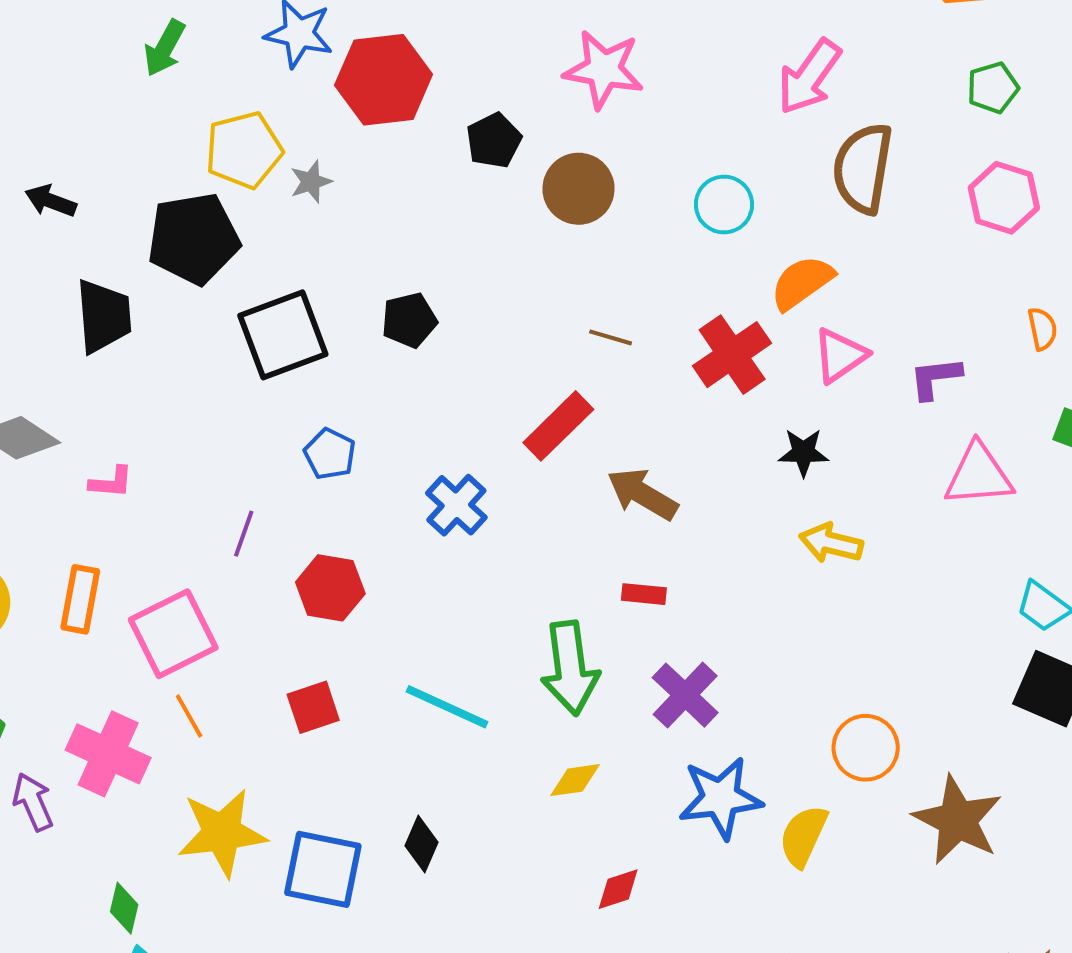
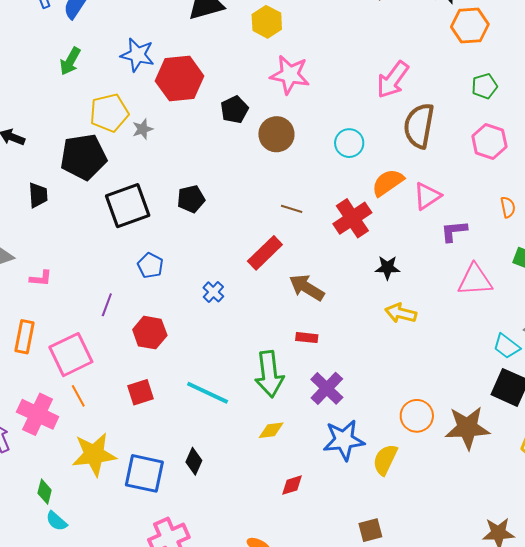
black trapezoid: (104, 316) -> (38, 195), size x0.7
pink triangle: (840, 355) -> (427, 196), moved
blue cross: (456, 505) -> (213, 292), size x0.7
brown star: (958, 820) -> (467, 428), moved, turned -30

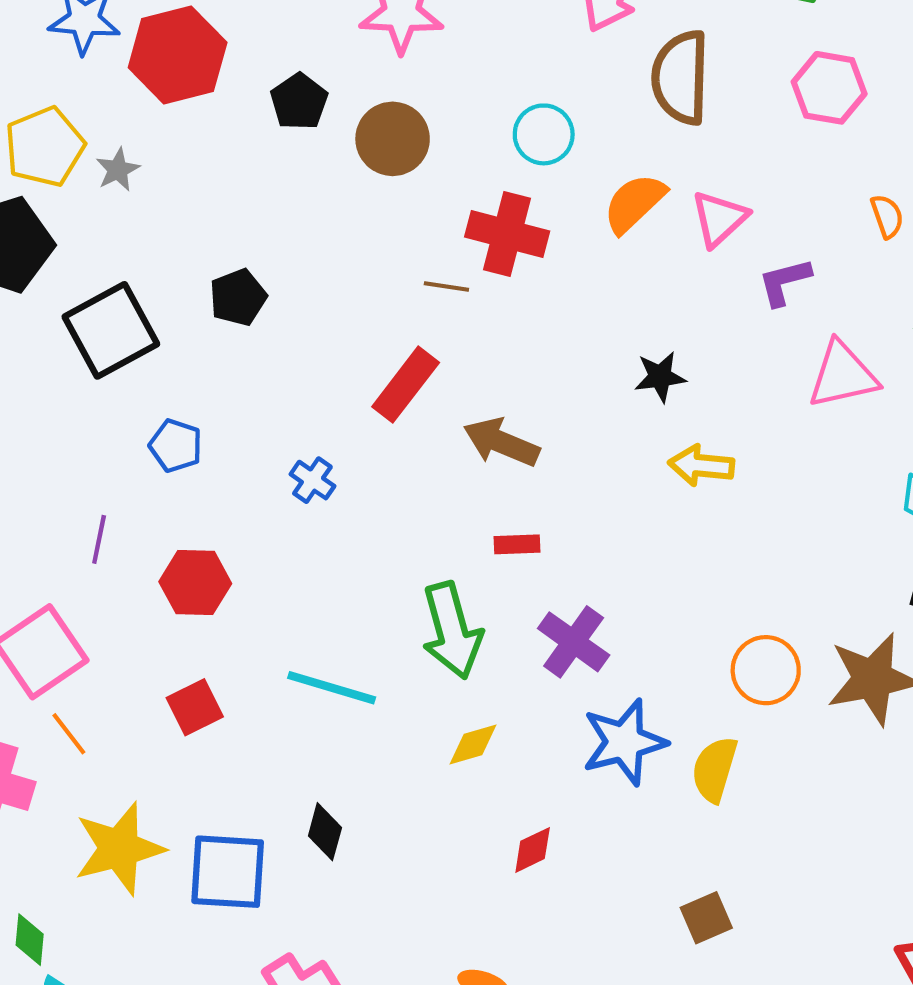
red cross: (352, 218) -> (507, 234), moved, turned -33

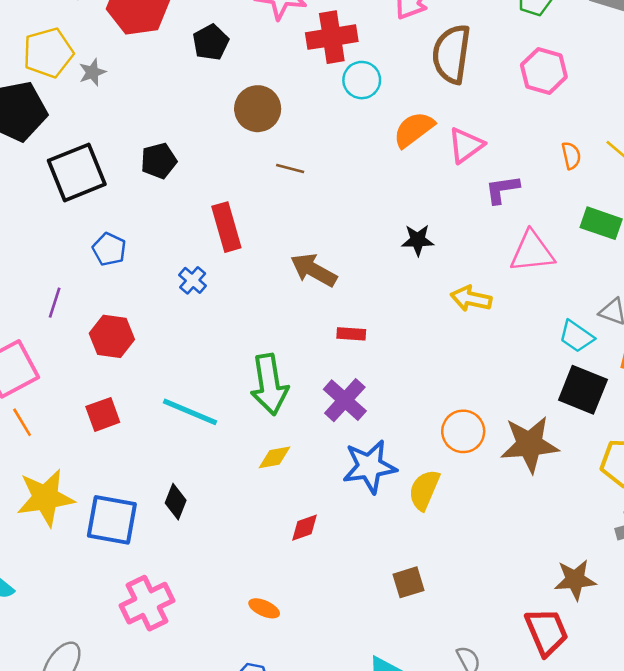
brown circle: (393, 139) -> (258, 109), moved
red cross: (507, 234) -> (332, 37), moved, turned -30
red rectangle: (406, 385) -> (226, 227), moved, turned -60
yellow arrow: (701, 466) -> (471, 299), moved
red rectangle: (517, 544) -> (351, 334), moved

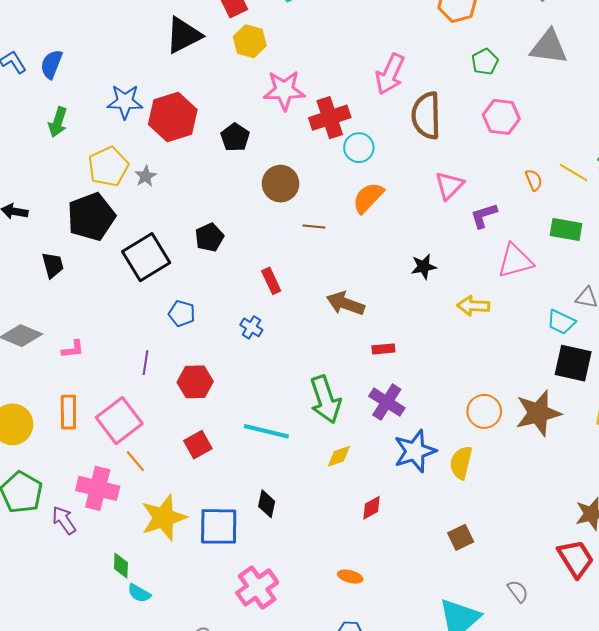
orange semicircle: (414, 129) -> (368, 198), moved
red rectangle: (226, 227) -> (271, 281), size x0.7

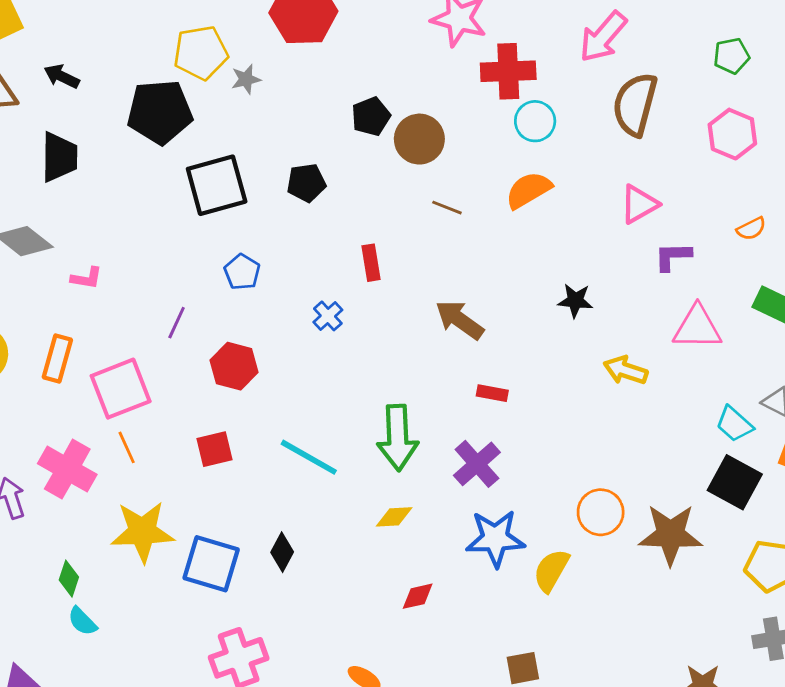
black pentagon: (235, 137) -> (371, 116), moved
orange semicircle: (534, 180) -> (751, 229), turned 70
black trapezoid: (53, 265) -> (59, 157), moved, size x1.4

